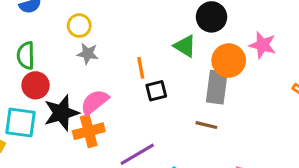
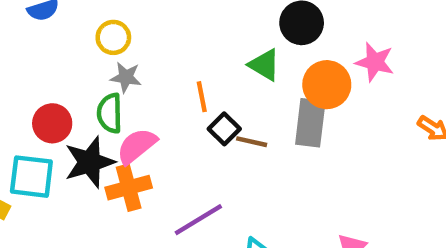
green semicircle: (26, 55) -> (110, 113), moved
black square: (156, 91) -> (224, 129), turned -30
brown line: (206, 125) -> (252, 142), moved

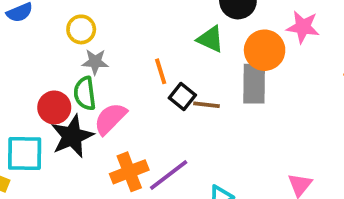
red circle: (52, 123) -> (54, 107), moved
orange cross: (129, 188) -> (129, 172), moved

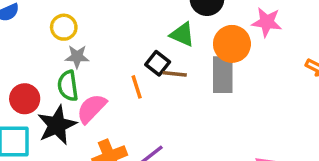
orange line: (161, 71) -> (137, 87), moved
black square: (182, 96) -> (158, 63), moved
brown line: (207, 105) -> (175, 74), moved
red circle: (54, 107) -> (25, 99), moved

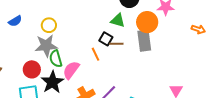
gray star: (77, 57) -> (46, 46), moved, size x1.6

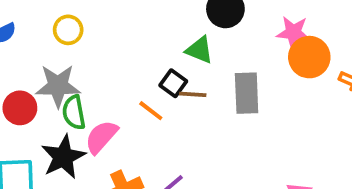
orange circle: (147, 22) -> (309, 57), moved
yellow circle: (49, 25) -> (68, 30), moved
orange line: (95, 54) -> (151, 111), turned -32
red circle: (32, 69) -> (20, 108), moved

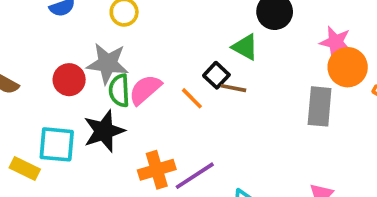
gray rectangle: (247, 93) -> (320, 106), moved
pink semicircle: (101, 137) -> (145, 90), moved

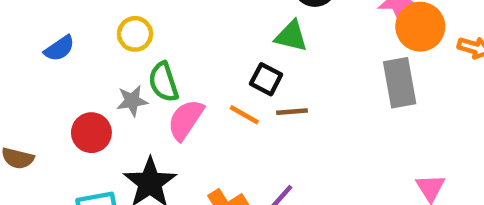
gray star: (108, 64) -> (132, 101), size x0.6
brown line: (233, 88) -> (292, 112), moved
green semicircle: (119, 91) -> (163, 82), moved

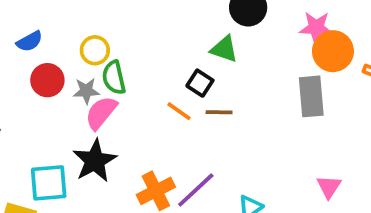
yellow circle: (135, 34) -> (95, 50), moved
pink semicircle: (186, 120) -> (101, 113), moved
red circle: (91, 133) -> (47, 80), moved

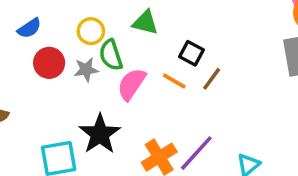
green triangle: (224, 49) -> (145, 23), moved
brown line: (219, 112) -> (212, 79), turned -50
pink semicircle: (101, 113) -> (132, 84), moved

